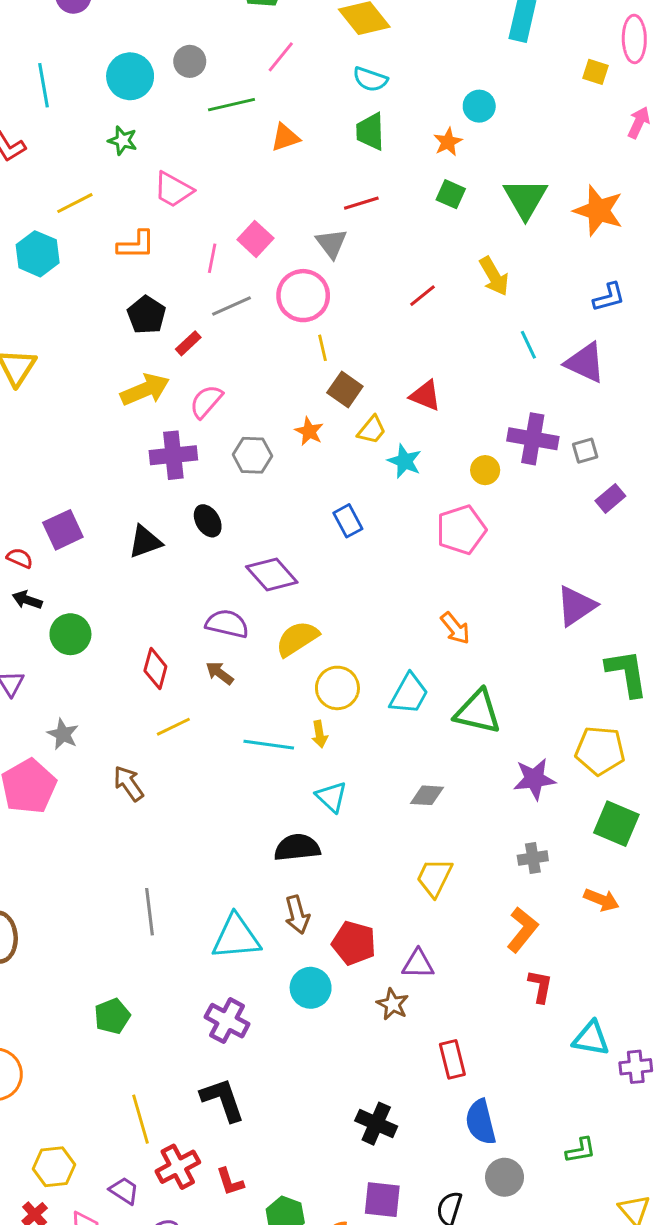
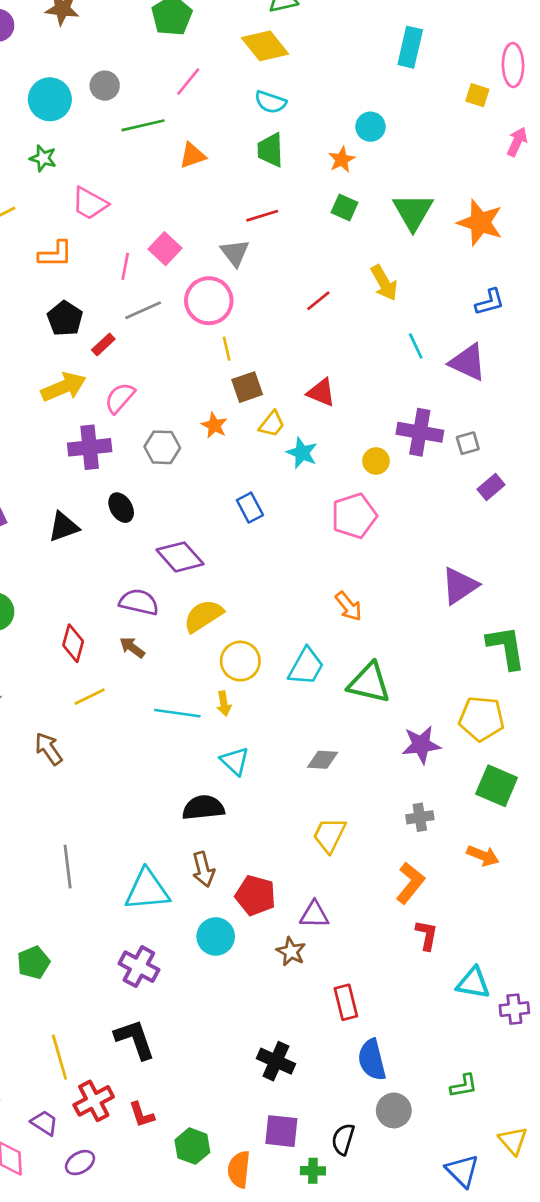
brown square: (345, 390) -> (247, 387), turned 36

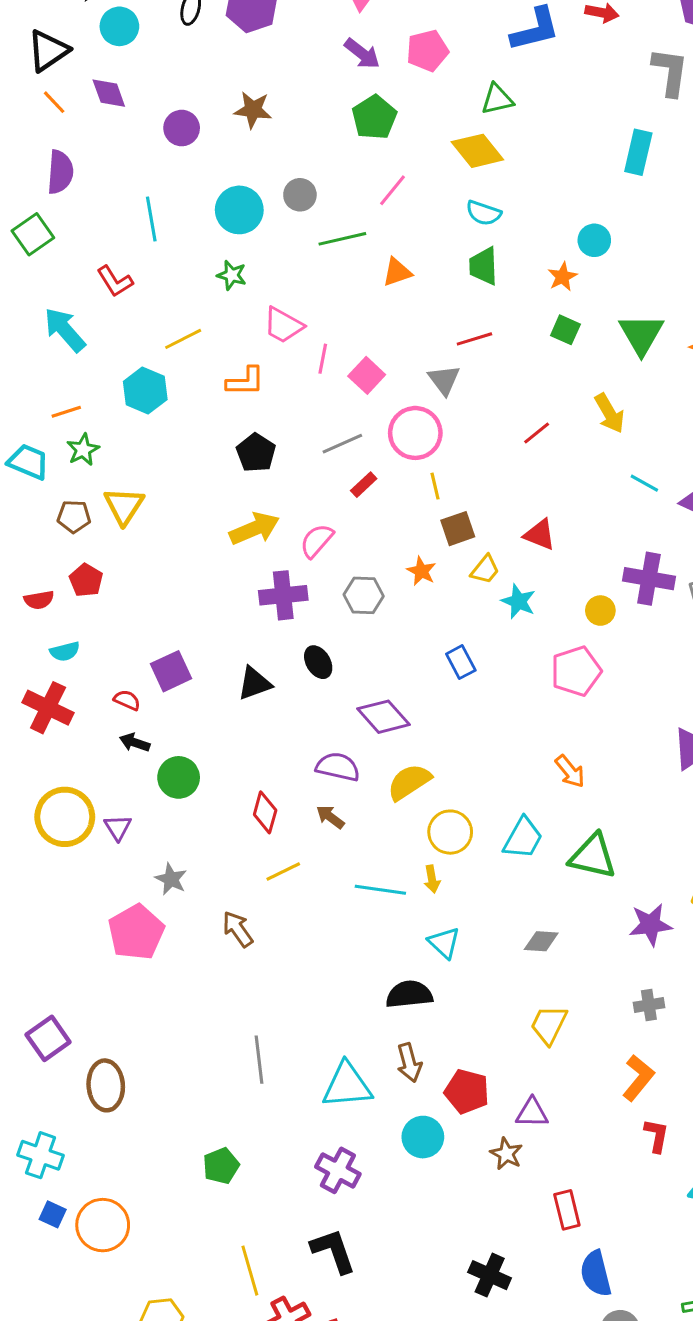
pink line: (125, 266) -> (323, 359), moved
red rectangle: (103, 345) -> (364, 485), moved
cyan line: (416, 346) -> (644, 483), turned -36

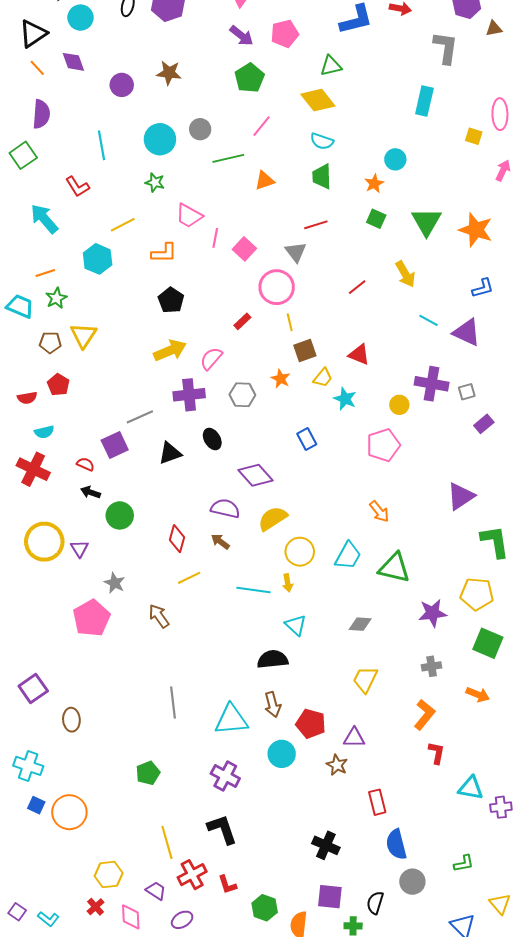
gray line: (342, 444) -> (140, 417), moved
brown ellipse: (106, 1085) -> (71, 720), size x0.7

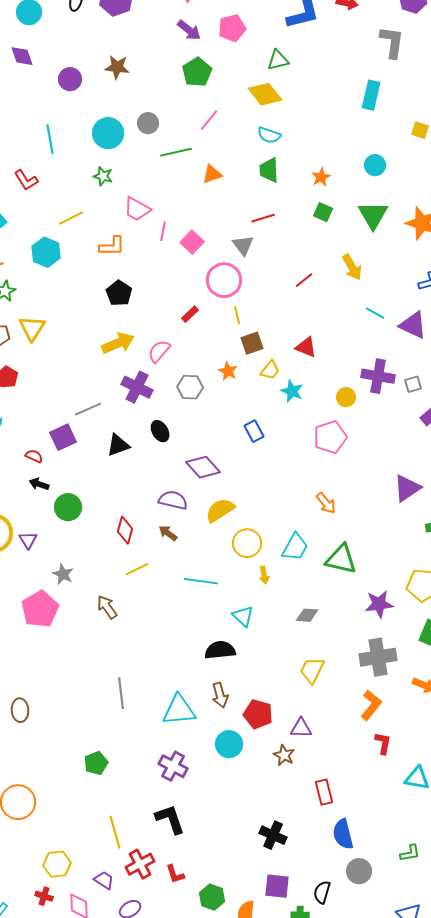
cyan circle: (395, 159) -> (375, 165), moved
purple cross: (189, 395) -> (137, 387), turned 32
yellow arrow: (288, 583) -> (264, 575), moved
gray cross: (432, 666) -> (378, 657), size x1.8
red cross: (96, 907) -> (44, 896), turned -30

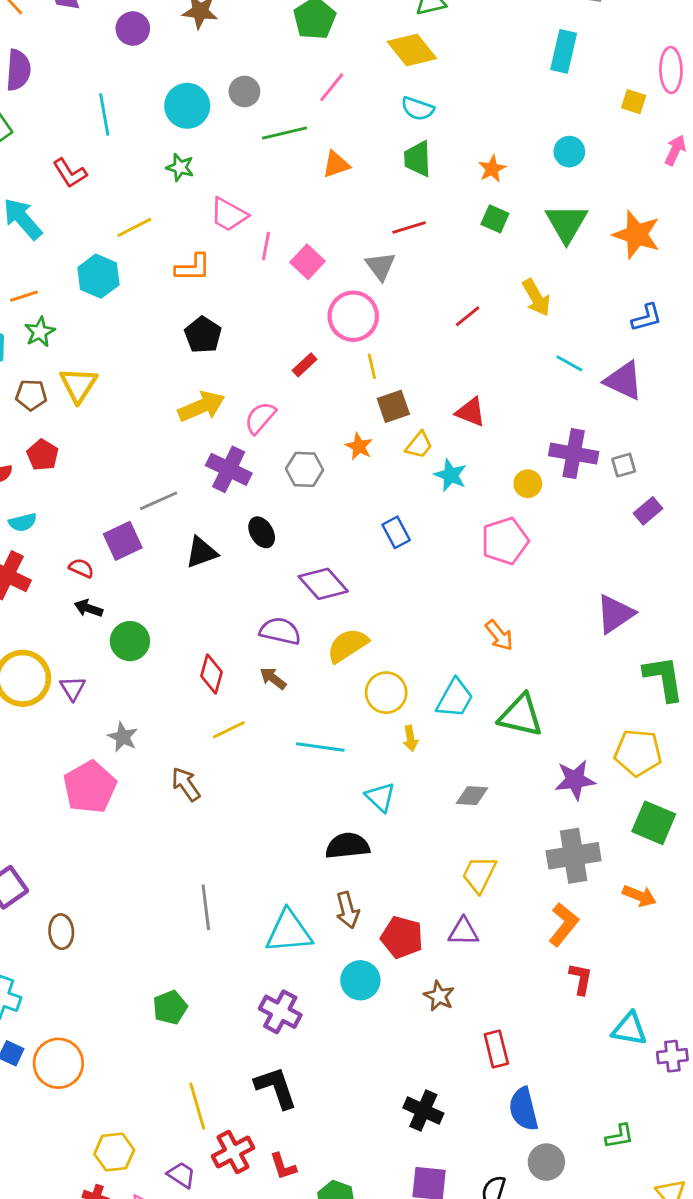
purple triangle: (301, 728) -> (463, 932), moved

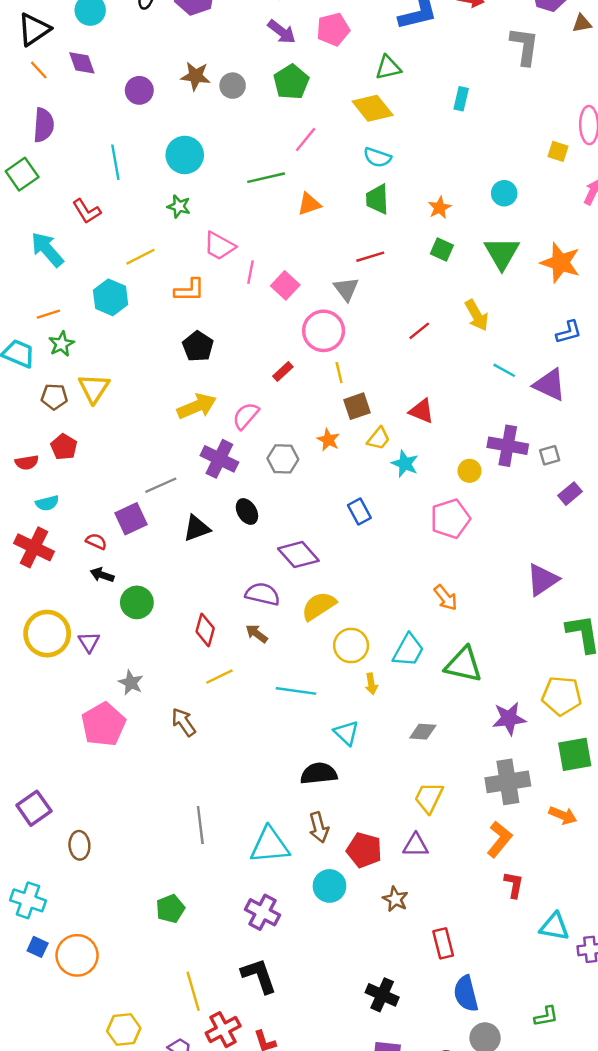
cyan rectangle: (564, 51) -> (461, 99), moved, size x0.7
gray circle: (244, 91) -> (233, 86), moved
green square: (654, 823) -> (575, 754), turned -33

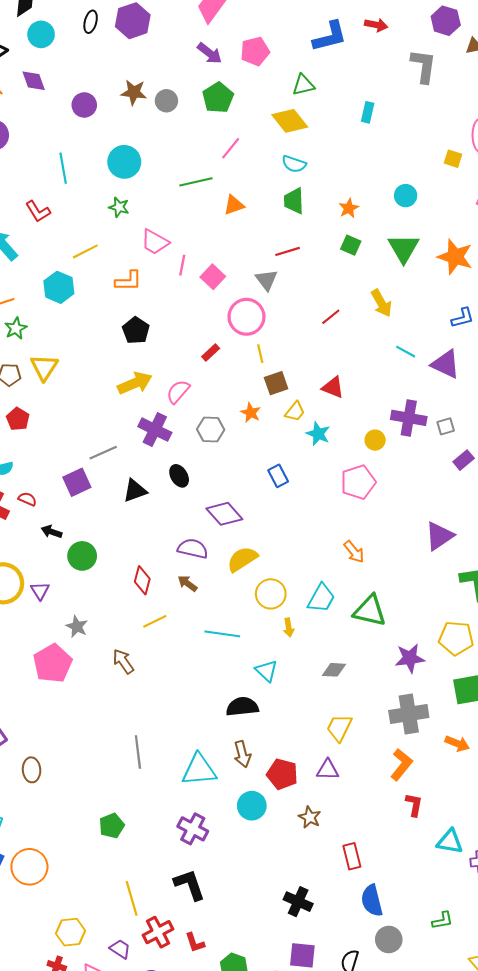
red semicircle: (96, 541) -> (27, 499), moved

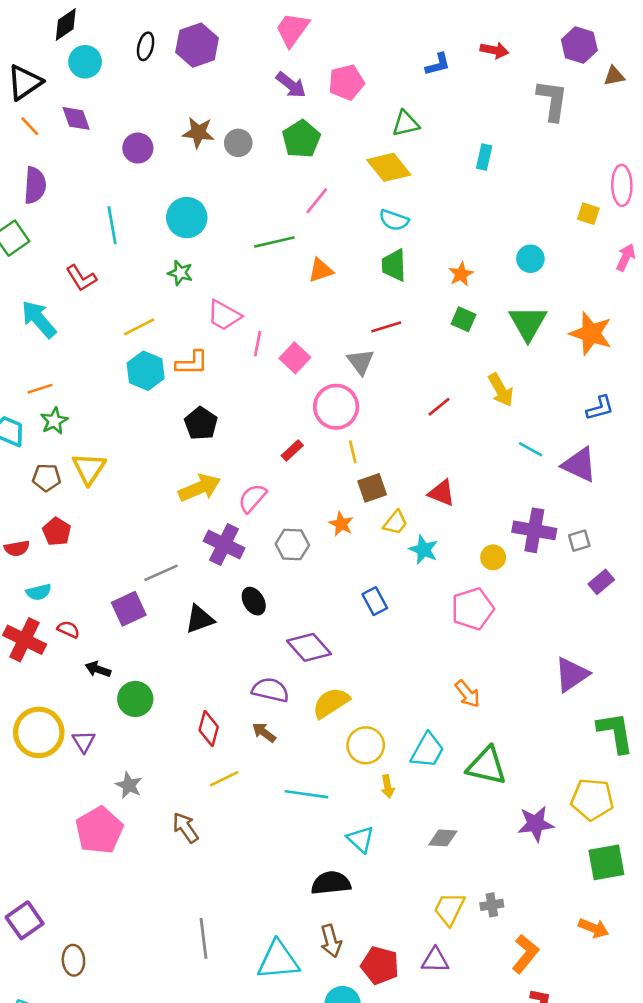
blue L-shape: (330, 36) -> (438, 64), size x0.6
cyan hexagon: (59, 287) -> (146, 371), moved
gray cross: (409, 714) -> (492, 905), moved, size x0.5

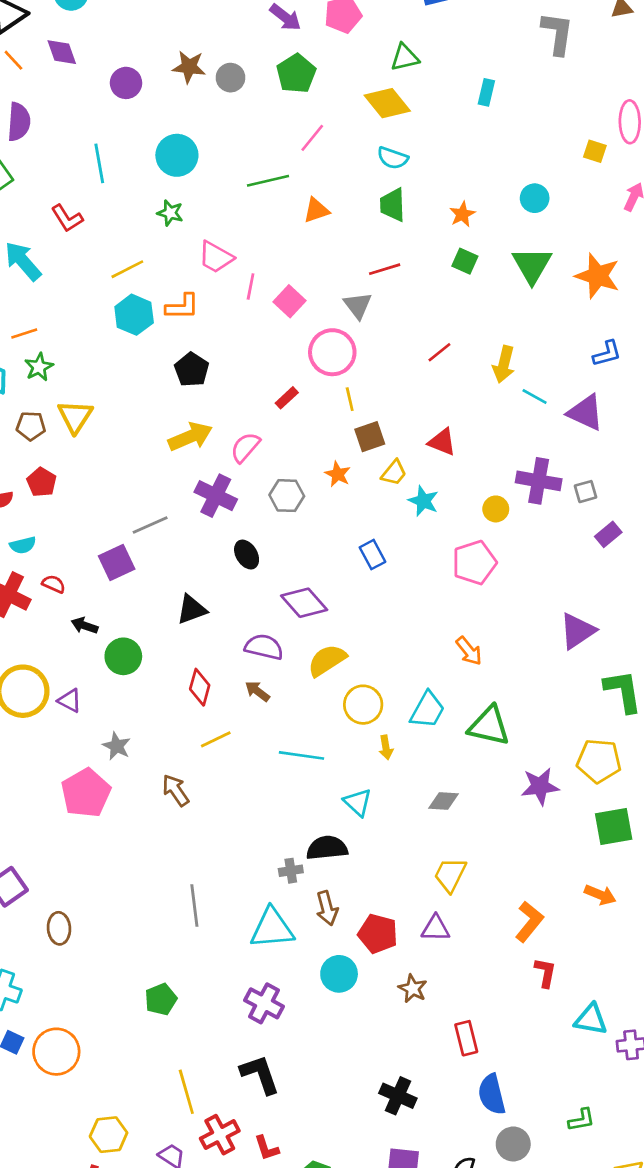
yellow arrow: (501, 390) -> (504, 364), moved, turned 44
black triangle: (200, 619) -> (192, 609), moved
purple triangle: (84, 741) -> (70, 701), turned -30
gray cross: (492, 905) -> (291, 871), moved

